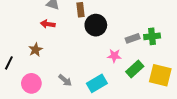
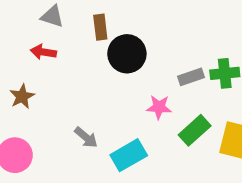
gray arrow: (65, 80) -> (86, 137), moved

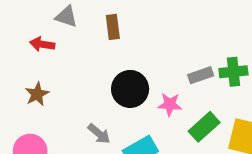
red arrow: (43, 52) -> (42, 44), moved
black circle: (127, 54) -> (130, 89), moved

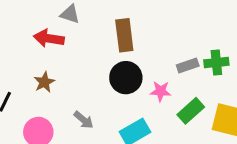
brown rectangle: (113, 27) -> (124, 35), moved, size x1.5
red arrow: (42, 44) -> (49, 38), size x1.4
gray arrow: (99, 134) -> (84, 120), moved

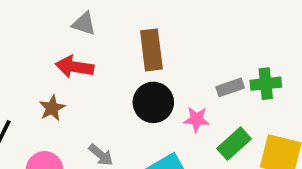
red arrow: (49, 38) -> (75, 67), moved

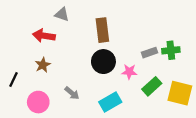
red arrow: (75, 67) -> (44, 36), moved

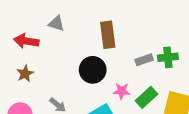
gray triangle: (62, 14) -> (56, 23), moved
brown rectangle: (102, 30) -> (108, 35), moved
pink star: (129, 72) -> (122, 91), moved

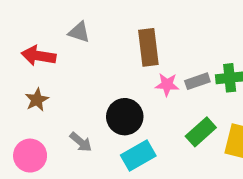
black circle: (93, 70) -> (125, 117), moved
pink star: (122, 91) -> (167, 85), moved

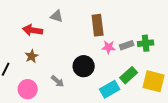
cyan rectangle: (138, 156) -> (110, 89), moved

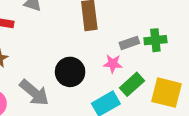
pink star: (109, 47) -> (113, 64), moved
gray arrow: (58, 81) -> (34, 93), size x1.6

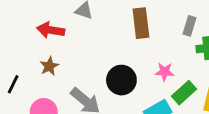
gray rectangle: (129, 43) -> (189, 26), moved, turned -54

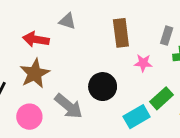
brown star: (49, 66) -> (35, 73), size x1.6
pink star: (164, 72) -> (143, 63), moved

